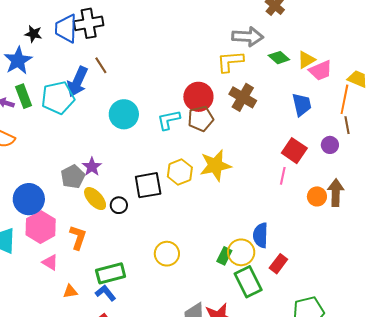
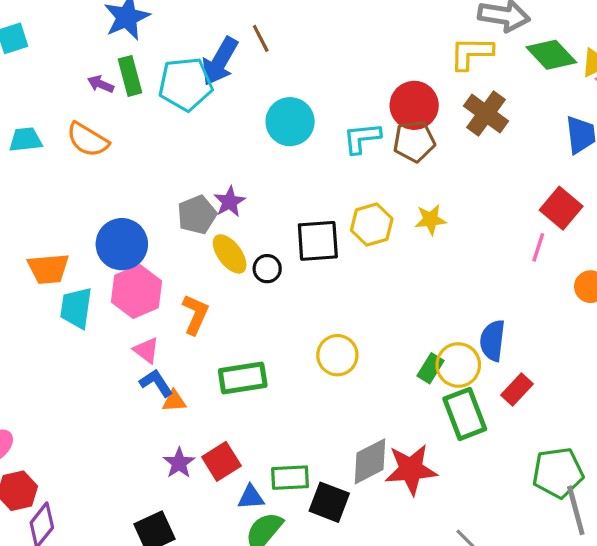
green diamond: (279, 58) -> (551, 55), size x1.4
yellow star: (215, 165) -> (430, 220), size x0.6
blue L-shape: (106, 293) -> (156, 383), moved

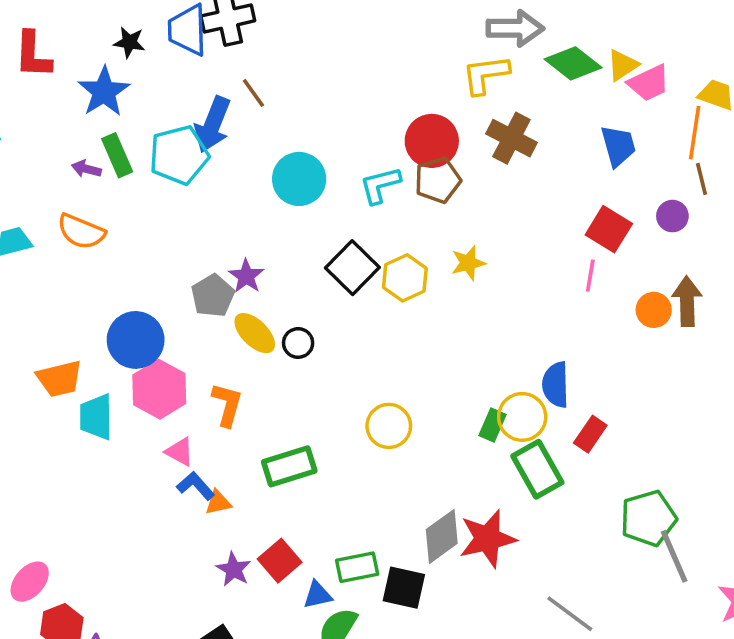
black square: (318, 241) -> (352, 268), moved, turned -33

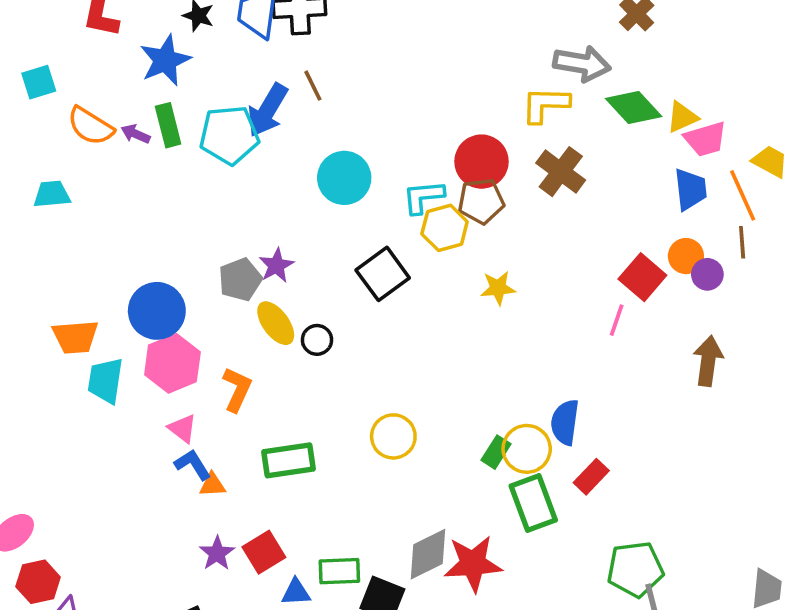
orange line: (695, 133) -> (743, 195), turned -42
blue trapezoid: (618, 146) -> (690, 189), moved
orange semicircle: (81, 232) -> (91, 126), moved
yellow hexagon: (405, 278) -> (445, 228), moved
orange circle: (654, 310) -> (686, 256), moved

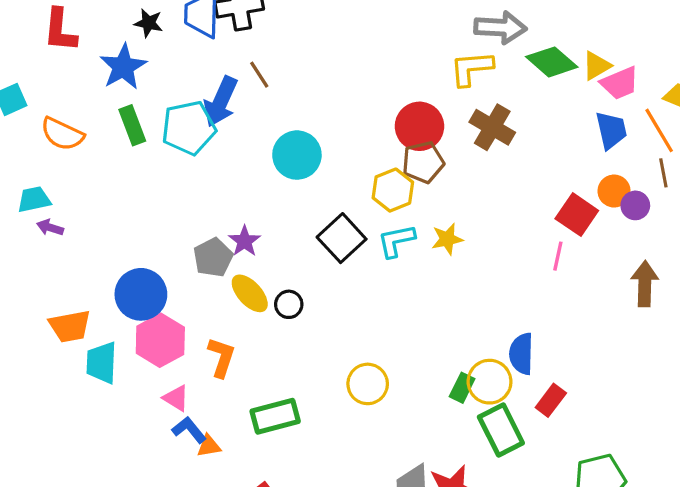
purple arrow: (136, 134) -> (50, 228), moved
cyan L-shape: (423, 197) -> (396, 241), moved

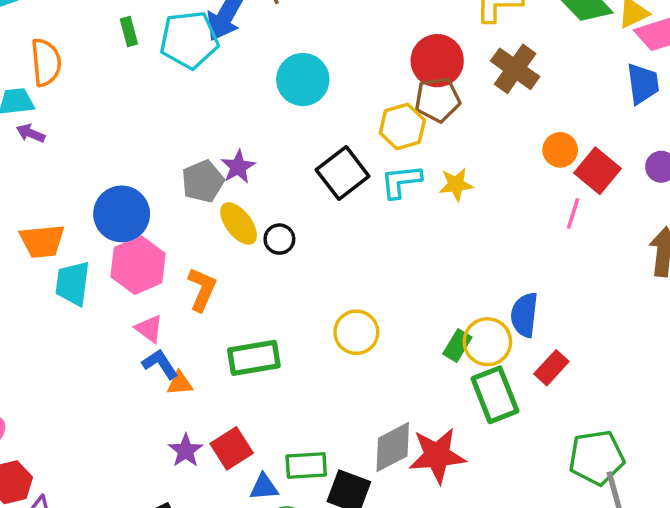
green rectangle: (132, 125) -> (129, 31), size x0.7
orange semicircle: (62, 134) -> (46, 62), moved, turned -126
orange circle: (614, 191) -> (560, 150), moved

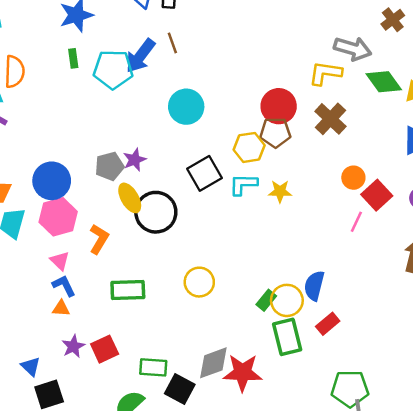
black circle: (279, 239) -> (156, 212), size x2.0
orange triangle: (180, 383) -> (61, 308), moved
blue triangle: (264, 487) -> (31, 366), moved, turned 40

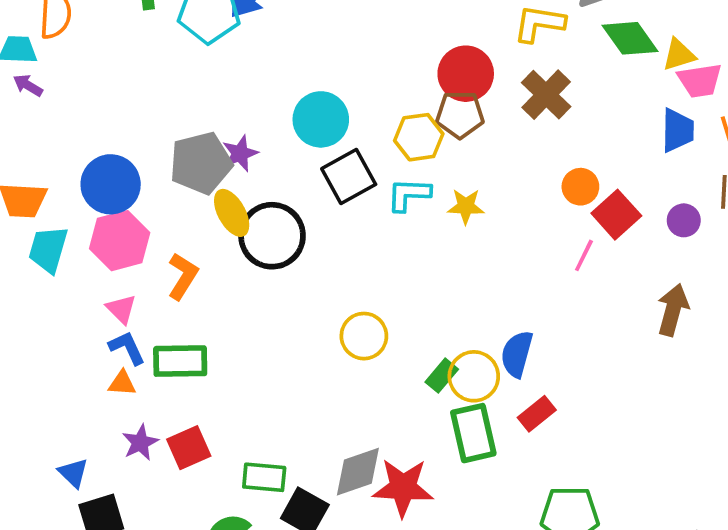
cyan circle: (186, 107) -> (321, 119), moved
gray pentagon: (109, 166) -> (201, 163), size x1.4
yellow circle: (199, 282) -> (364, 336), moved
green rectangle: (128, 290) -> (180, 361), moved

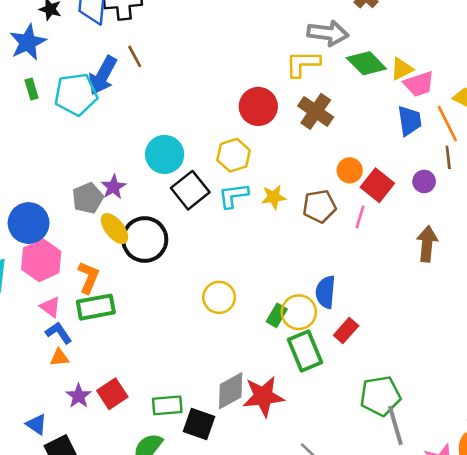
brown pentagon: (460, 115) -> (319, 206), moved
gray pentagon: (201, 163) -> (88, 198), size x0.7
green rectangle: (180, 361) -> (96, 307), moved

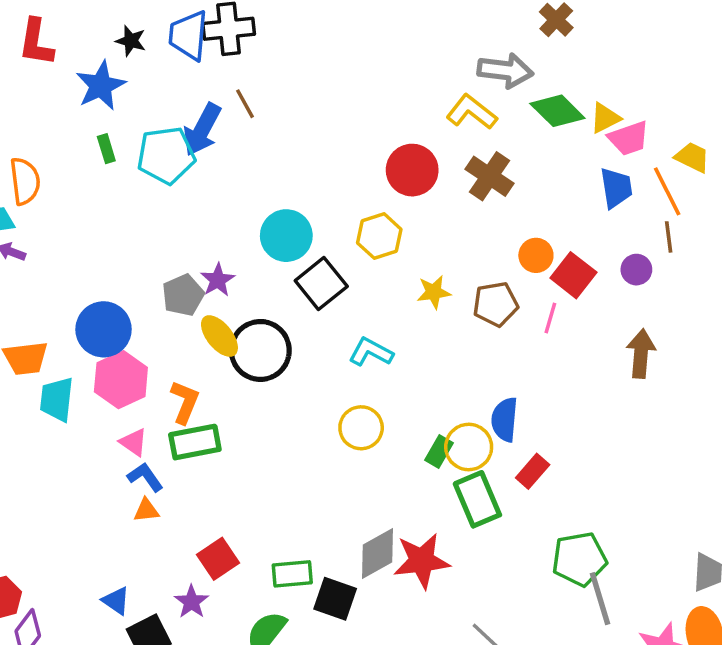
yellow L-shape: (303, 64) -> (472, 112), turned 39
cyan L-shape: (233, 196) -> (371, 352), moved, turned 36
purple star: (79, 396) -> (191, 602), moved

